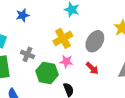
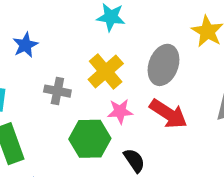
gray cross: (27, 54) -> (57, 91), moved
red arrow: (92, 68) -> (168, 114), size x1.5

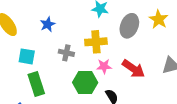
gray ellipse: (164, 65) -> (129, 26), moved
yellow cross: (106, 71) -> (96, 42), turned 35

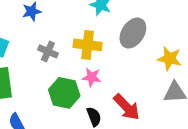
yellow star: (159, 19) -> (170, 59), moved, turned -30
red arrow: (133, 69) -> (127, 107), moved

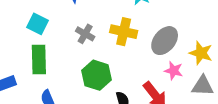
gray ellipse: (133, 33) -> (165, 41), moved
pink star: (92, 77) -> (174, 71), moved

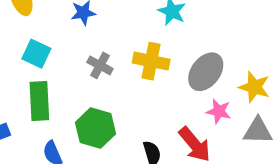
green hexagon: (97, 75) -> (96, 128), moved

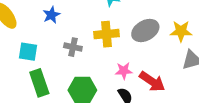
gray ellipse: (206, 72) -> (145, 30), turned 40
pink star: (219, 111) -> (124, 71), moved

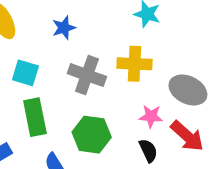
gray ellipse: (145, 30) -> (188, 90), moved, turned 48
gray cross: (73, 47) -> (87, 75), size x1.5

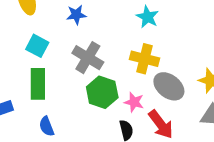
yellow cross: (135, 64) -> (145, 59), moved
green hexagon: (92, 135) -> (102, 92), moved

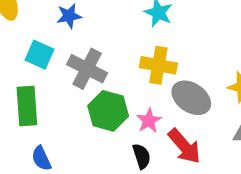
cyan square: (37, 46) -> (40, 55), moved
pink star: (134, 102) -> (149, 121), turned 30

